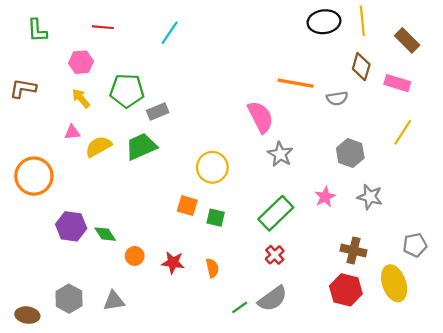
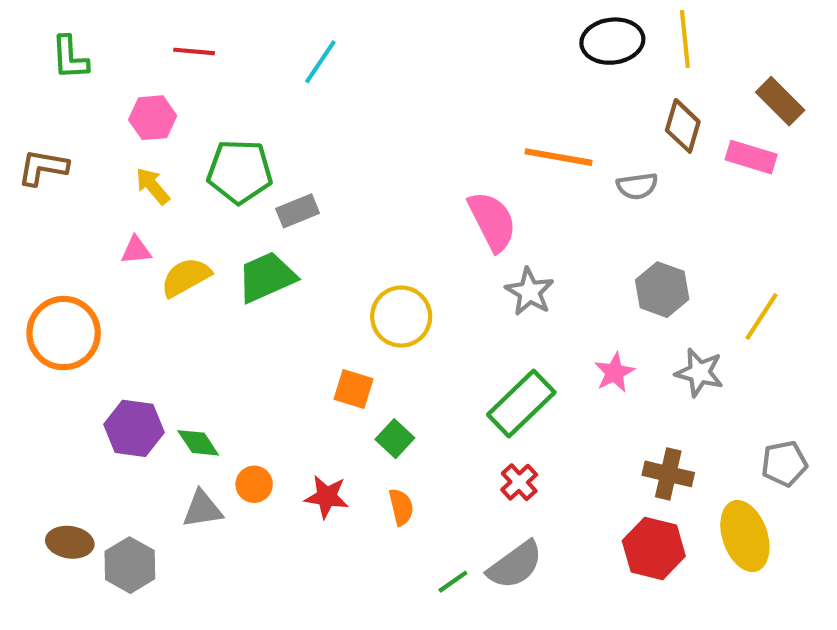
brown rectangle: (407, 40) -> (780, 101), moved
yellow line: (403, 132) -> (761, 317), moved
green square: (216, 218) -> (395, 439), moved, turned 30
gray triangle: (114, 301) -> (202, 509), moved
brown ellipse: (27, 315) -> (70, 542), moved

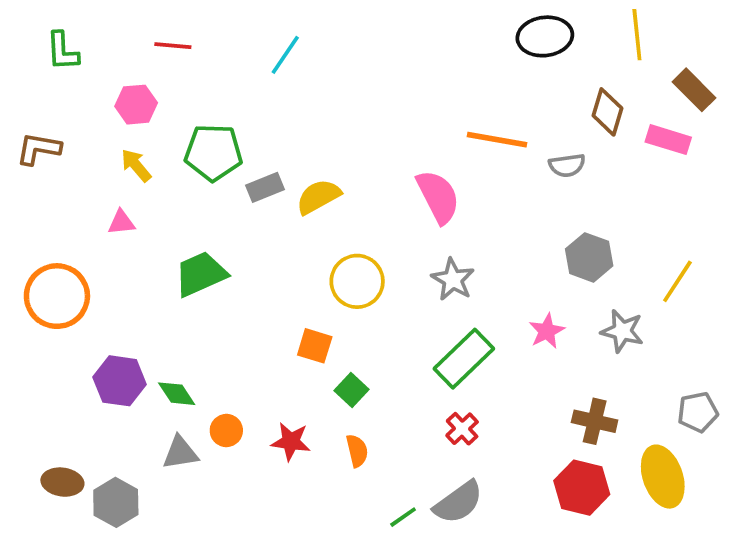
yellow line: (685, 39) -> (637, 35), moved
yellow semicircle: (186, 277) -> (318, 197), moved
green trapezoid: (267, 277) -> (201, 274), moved
gray star: (530, 292) -> (453, 280), moved

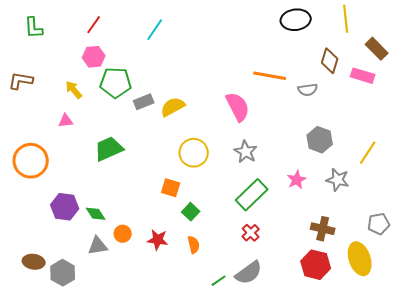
red line: (173, 46) -> (94, 25), turned -60
pink hexagon: (136, 105) -> (94, 57), moved

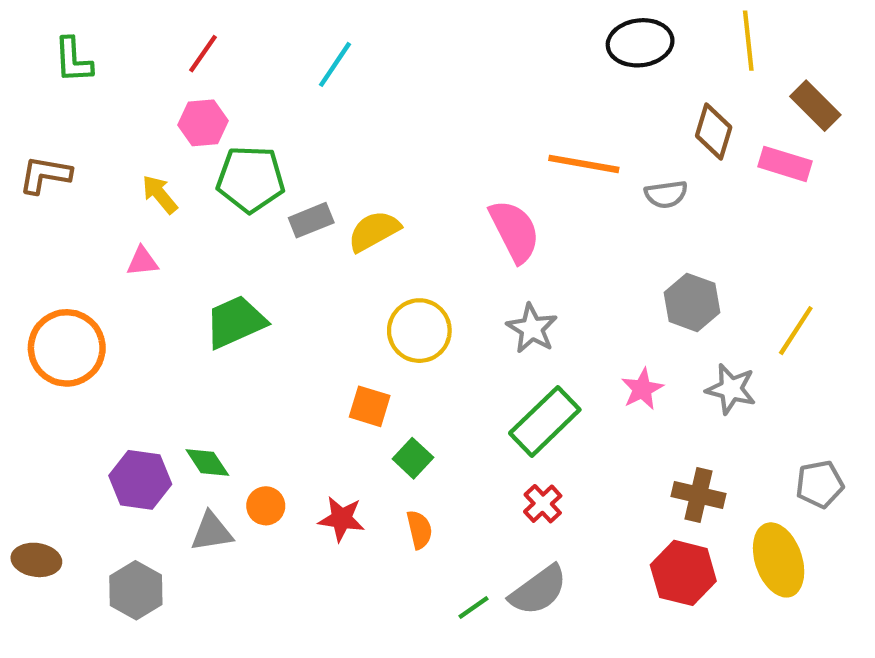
purple hexagon: (65, 207) -> (140, 480), moved
brown ellipse: (34, 262) -> (36, 560), moved

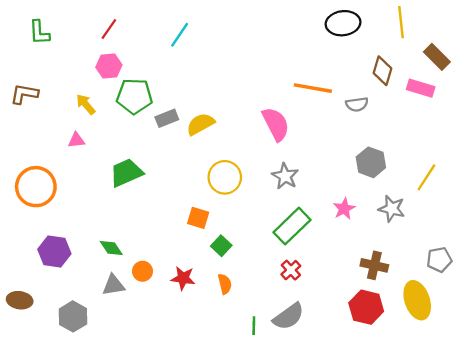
purple hexagon: (140, 480) -> (54, 252), moved
green line: (473, 608) -> (254, 326), turned -54

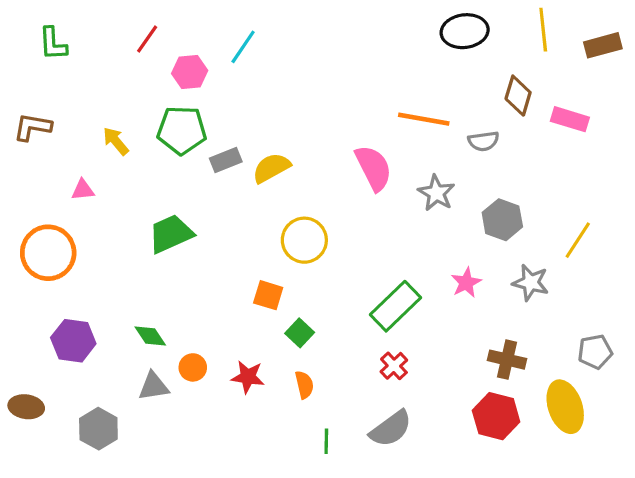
brown rectangle: (437, 57) -> (603, 45), moved, turned -60
pink hexagon: (109, 66) -> (190, 72), moved
pink triangle: (76, 140) -> (83, 190), moved
gray star: (285, 176) -> (436, 193), moved
green line: (254, 326) -> (326, 441), moved

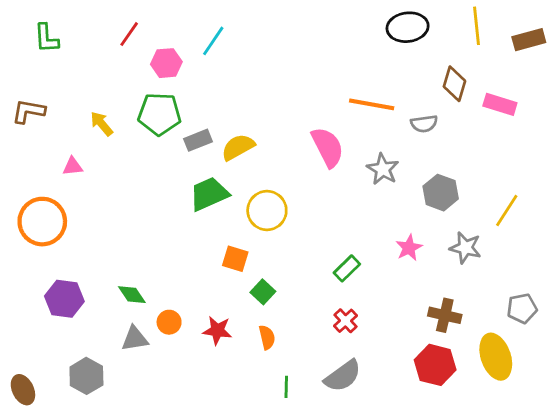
green trapezoid: (171, 234) -> (209, 194), moved
green rectangle: (395, 306) -> (347, 268), size x0.6
brown ellipse: (26, 407) -> (23, 390), moved, turned 56

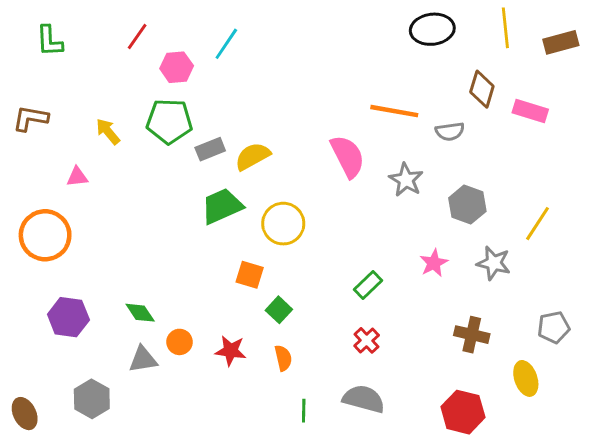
yellow ellipse: (496, 357) -> (526, 378), size x0.7
red hexagon: (435, 365) -> (463, 412), moved
gray semicircle: (343, 376) -> (364, 399), turned -129

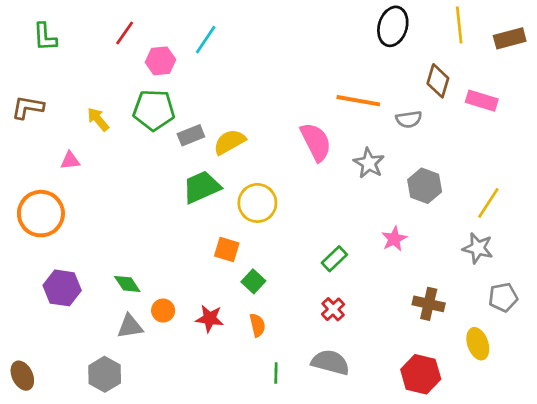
black ellipse: (432, 29) -> (393, 26), turned -66
gray star: (494, 263) -> (478, 248), moved
gray hexagon: (92, 399) -> (105, 374), moved

